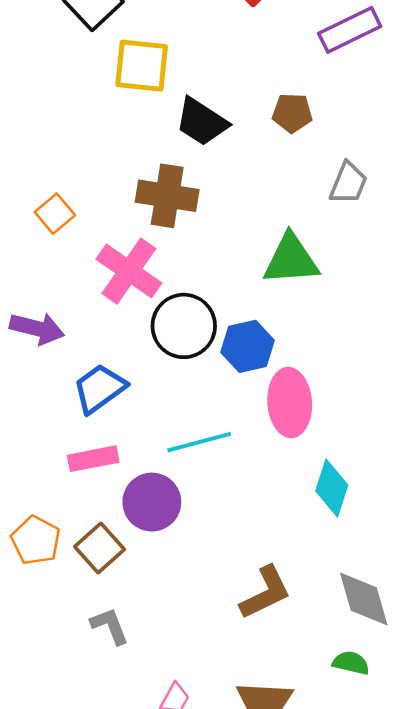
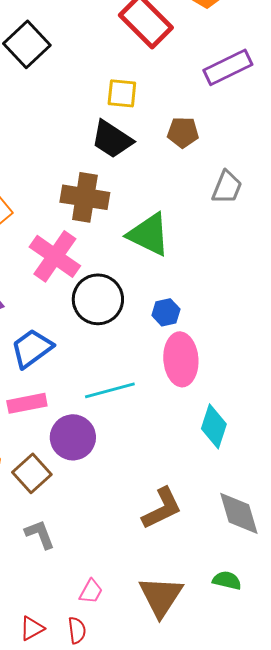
yellow square: (142, 66) -> (122, 93), moved, size x0.7
green triangle: (291, 260) -> (149, 234), moved, turned 30
blue hexagon: (248, 346) -> (166, 312), moved, size x0.7
green semicircle: (351, 663) -> (227, 580), moved

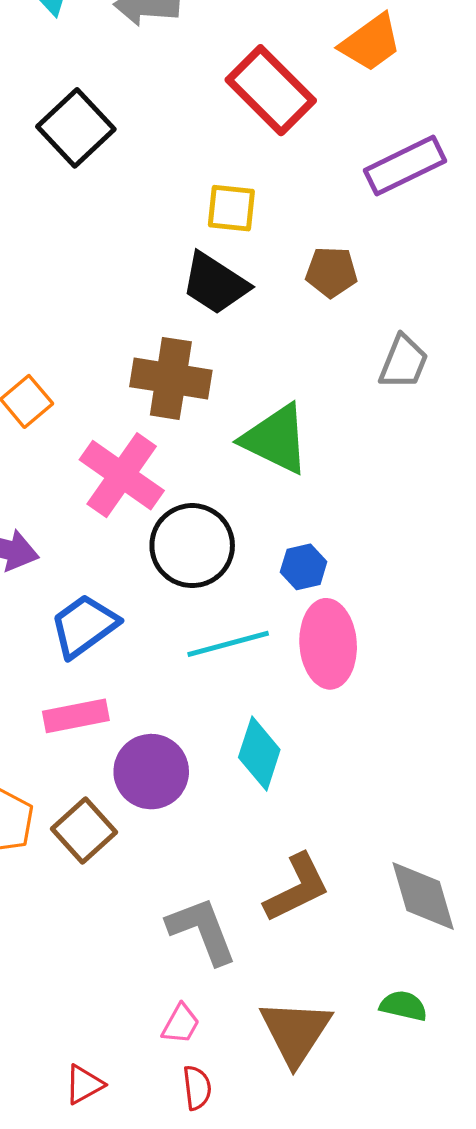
cyan line: (110, 390) -> (228, 644), moved
cyan diamond: (214, 426) -> (259, 754), moved
gray L-shape: (40, 534) -> (202, 930), moved, size x1.4
red semicircle: (77, 630) -> (197, 1088), moved

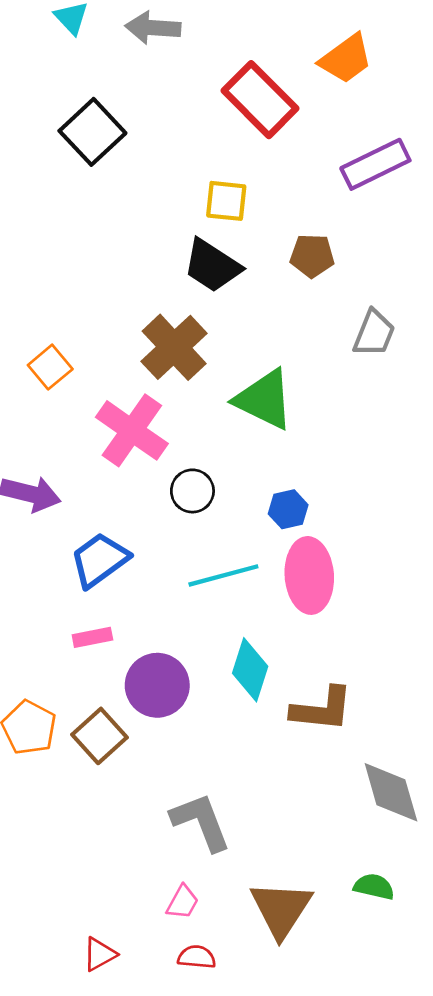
brown cross: (171, 378) -> (174, 347), turned 38
black circle: (192, 546) -> (192, 491), size x0.6
pink rectangle: (76, 716) -> (92, 637), size x0.7
brown L-shape: (297, 888) -> (322, 709), moved, turned 32
red semicircle: (197, 1088) -> (197, 957), turned -78

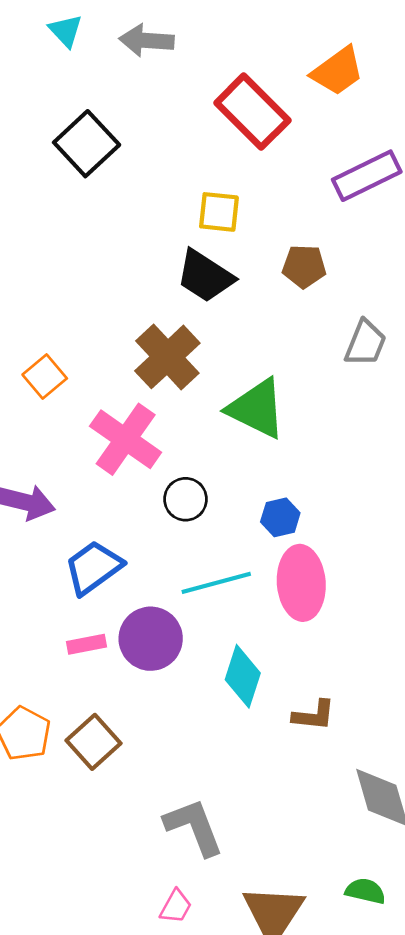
purple circle: (157, 685) -> (151, 639), moved
brown L-shape: (322, 709) -> (314, 715), size x0.7

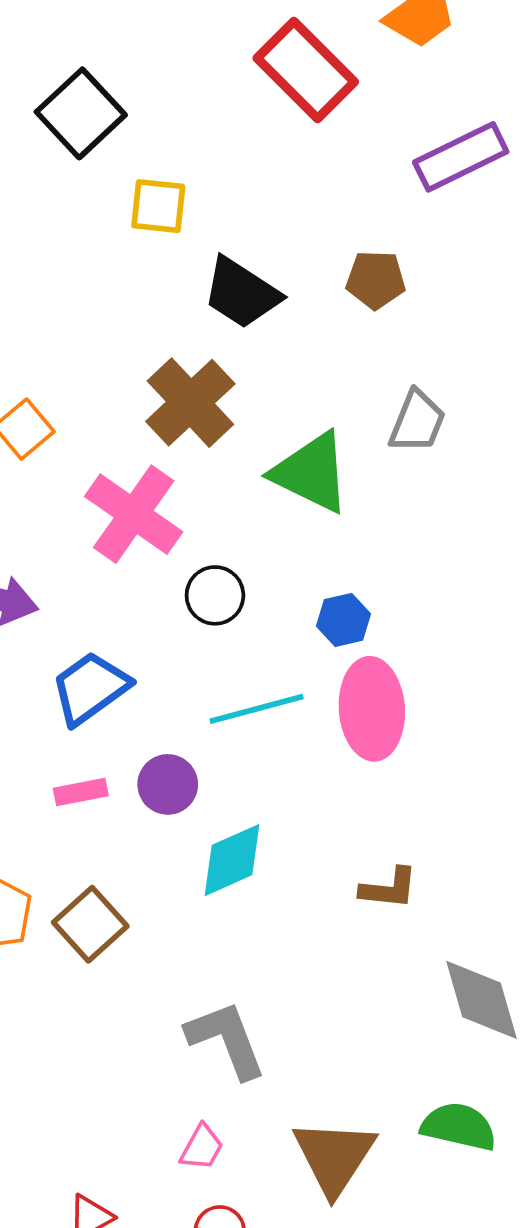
yellow square: (219, 212) -> (158, 206), moved
gray trapezoid: (365, 343) -> (417, 422), moved
purple circle: (151, 639) -> (168, 784), size x0.7
cyan diamond: (243, 676) -> (232, 860), moved, turned 48
green semicircle: (365, 891) -> (459, 1127), size x1.4

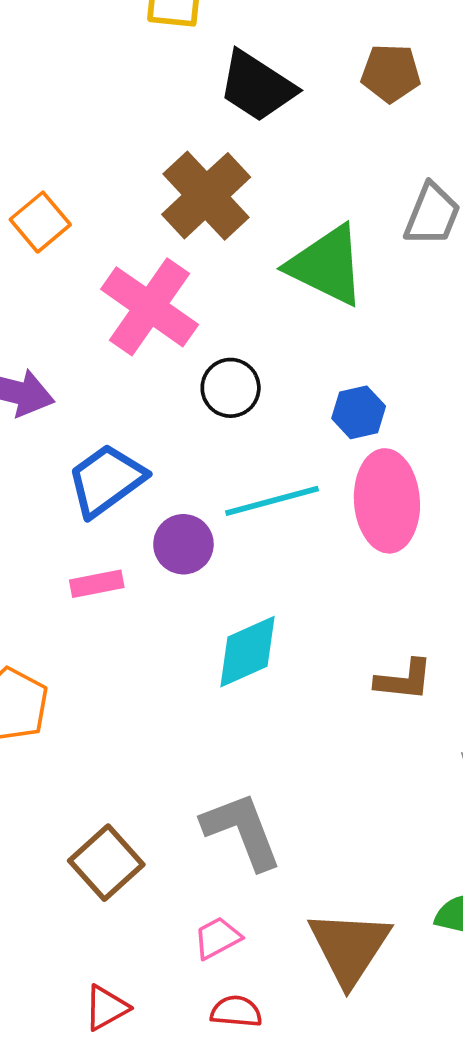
purple circle: (168, 784) -> (183, 544), moved
brown square: (90, 924) -> (106, 863), moved
pink trapezoid: (202, 1147) -> (217, 938), turned -147

